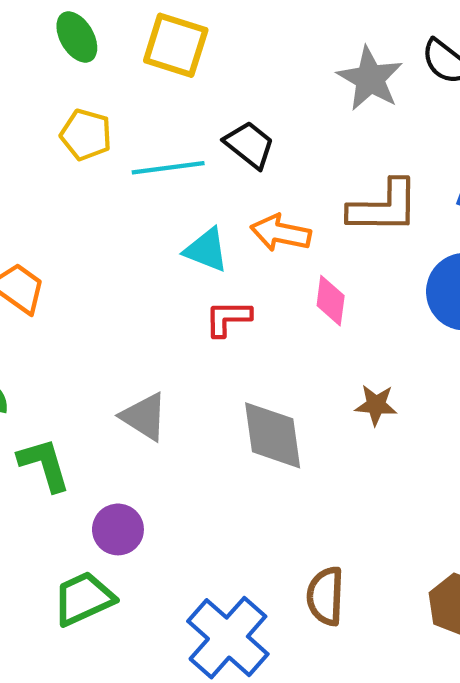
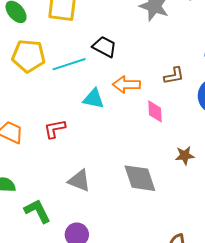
yellow pentagon: (86, 135) -> (29, 56), size x1.4
brown L-shape: (384, 207) -> (174, 76), moved, size x0.6
red L-shape: (228, 318) -> (55, 129), moved

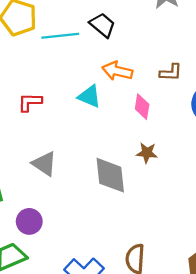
cyan triangle: (94, 99) -> (89, 96), moved
brown star: (185, 155) -> (147, 153), moved

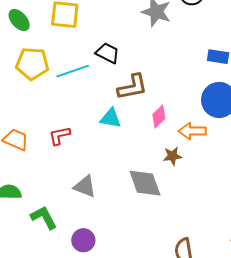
orange arrow: (117, 71) -> (192, 131), moved
brown L-shape: (171, 72) -> (132, 87), moved, size x1.5
pink diamond: (142, 107) -> (159, 117), turned 50

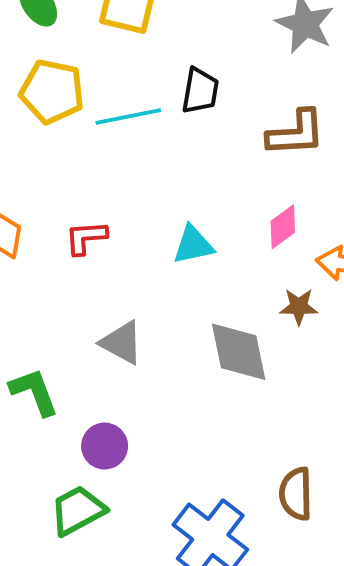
black trapezoid: (108, 53) -> (200, 91), turned 65
brown L-shape: (132, 87) -> (296, 133), moved
cyan triangle: (111, 118) -> (193, 245), moved, turned -30

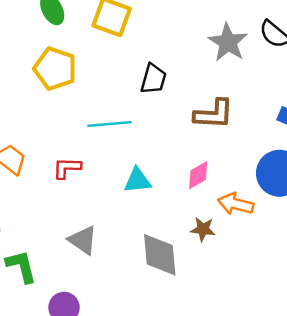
cyan line: (128, 116) -> (109, 124), moved

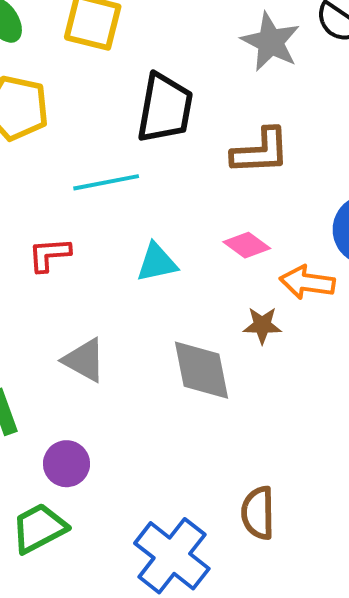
black trapezoid: (153, 79) -> (165, 108), size x1.5
pink diamond: (198, 175) -> (247, 245), turned 72

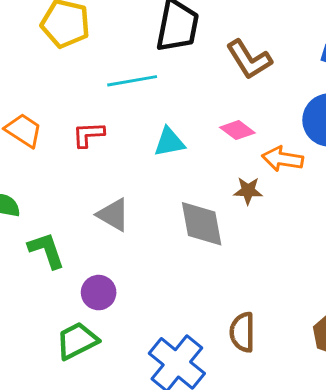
brown L-shape: (261, 151) -> (249, 59), turned 60

